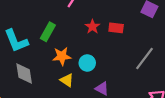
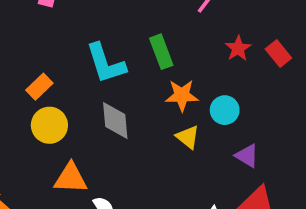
red rectangle: (116, 28) -> (278, 54), turned 40
green rectangle: (48, 32) -> (161, 52), turned -54

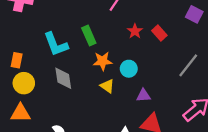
orange rectangle: (39, 87) -> (17, 60), turned -32
purple triangle: (247, 156) -> (143, 95), turned -32
orange triangle: (71, 178) -> (20, 113), moved

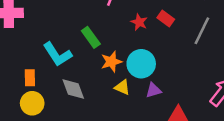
orange rectangle: (17, 60) -> (30, 78), moved
gray line: (188, 65) -> (202, 31), moved
cyan circle: (129, 69) -> (141, 64), size x1.5
purple triangle: (143, 95) -> (153, 90), moved

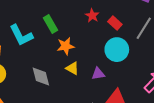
red rectangle: (166, 19) -> (115, 23), moved
cyan circle: (141, 64) -> (117, 50), moved
gray diamond: (73, 89) -> (41, 77), moved

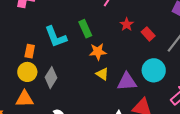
cyan circle: (117, 50) -> (154, 70), moved
purple triangle: (98, 74) -> (127, 82), size x1.5
gray diamond: (41, 77) -> (51, 78), moved, turned 40

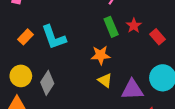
green rectangle: (85, 29) -> (111, 27), moved
orange rectangle: (30, 51) -> (26, 37), moved, turned 32

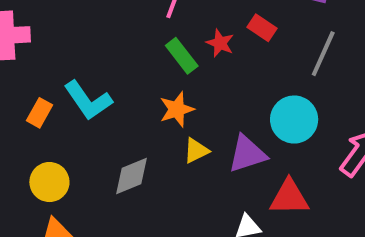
red rectangle: (157, 37) -> (262, 28), moved
yellow triangle: (105, 80) -> (196, 151), turned -48
gray diamond: (47, 83) -> (132, 176), moved, turned 50

